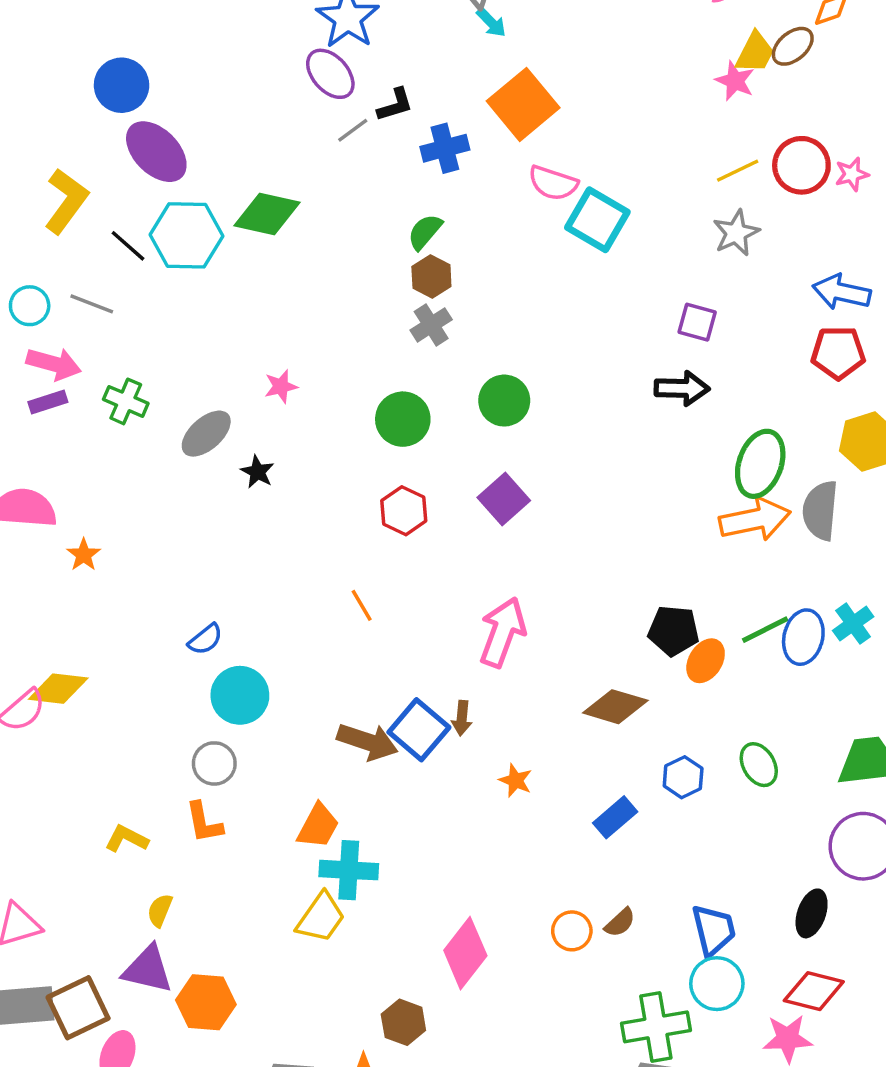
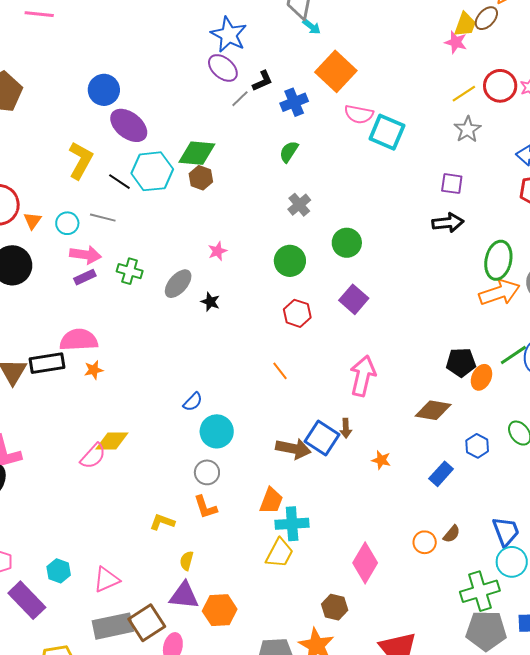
brown hexagon: (431, 277) -> (201, 178), moved
orange star: (84, 555) -> (94, 370), moved, turned 30

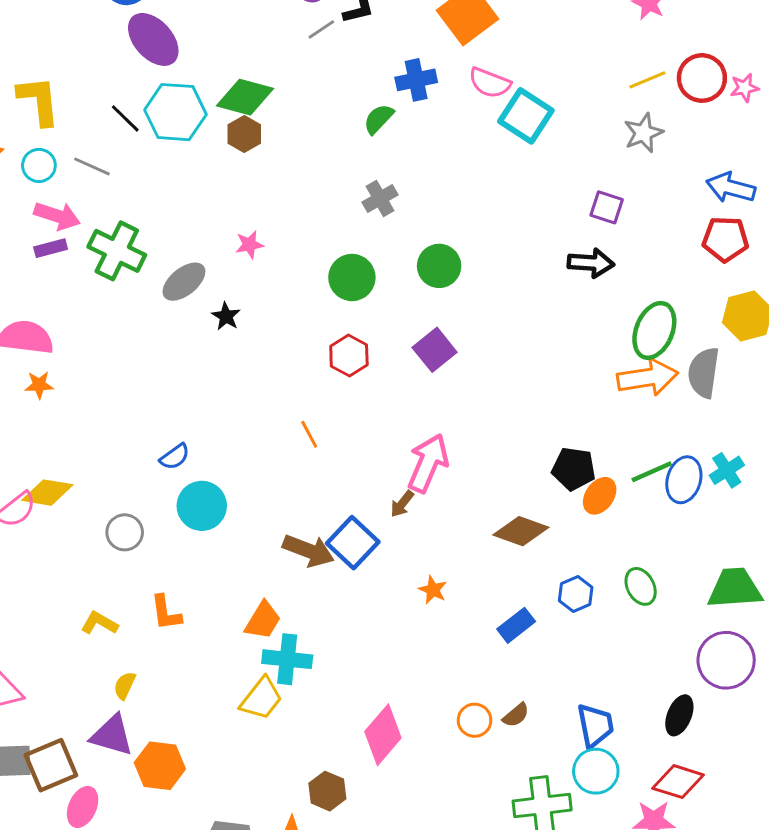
blue cross: (294, 102) -> (416, 80), moved
yellow L-shape: (81, 160) -> (39, 101), moved, turned -45
green cross: (130, 271) -> (117, 251), size x1.5
brown arrow: (346, 428) -> (402, 504), moved, turned 30
gray circle: (207, 472) -> (125, 532), moved

